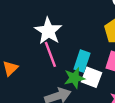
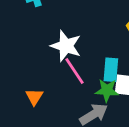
green star: (74, 78) -> (107, 90), turned 30

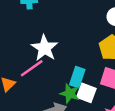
pink line: (74, 71) -> (32, 68), moved, turned 75

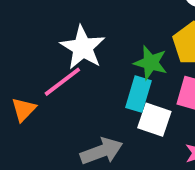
green star: (70, 94) -> (151, 63), moved

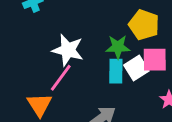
orange triangle: (24, 109) -> (39, 105), size x1.4
white square: (154, 120) -> (136, 68), moved, turned -35

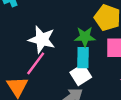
white square: (136, 68) -> (81, 75), moved

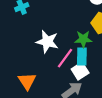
pink line: (36, 63) -> (65, 58), moved

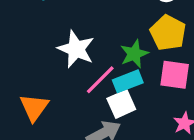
green star: (83, 39) -> (134, 54), turned -30
cyan rectangle: (82, 57) -> (128, 81), turned 60

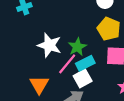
green star: (134, 54) -> (77, 47), moved
orange triangle: (34, 107) -> (39, 85), moved

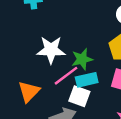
white star: (49, 45) -> (51, 50), turned -30
white square: (83, 78) -> (79, 96), turned 36

